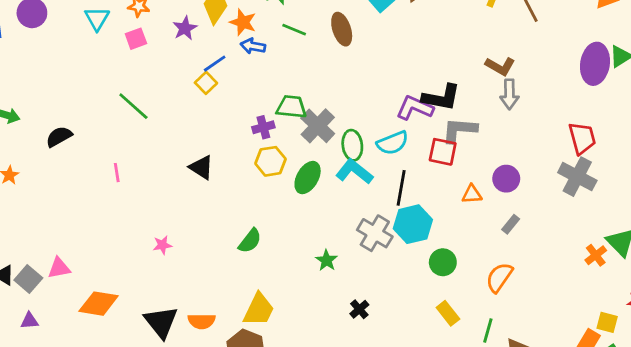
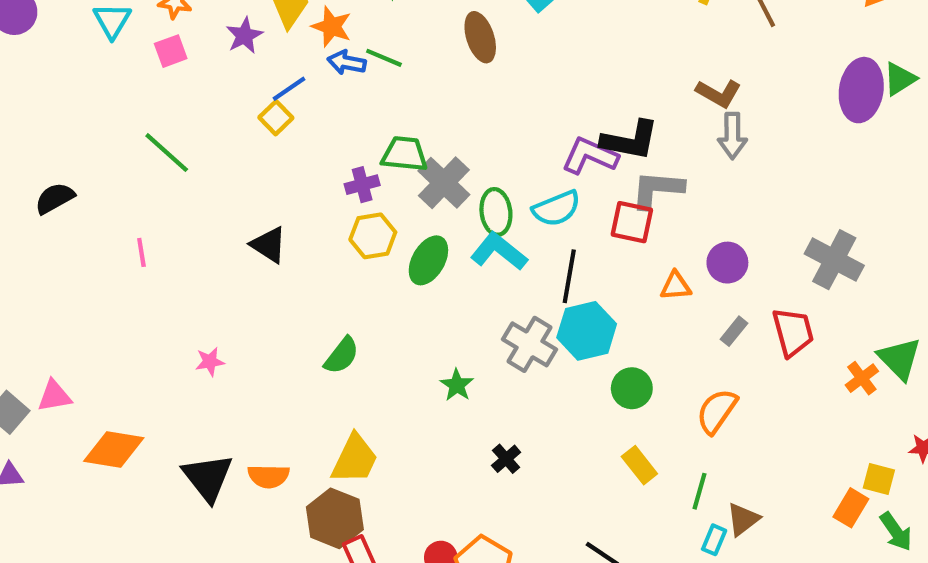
green line: (294, 30) -> (384, 58), moved
red trapezoid: (582, 138) -> (793, 332), moved

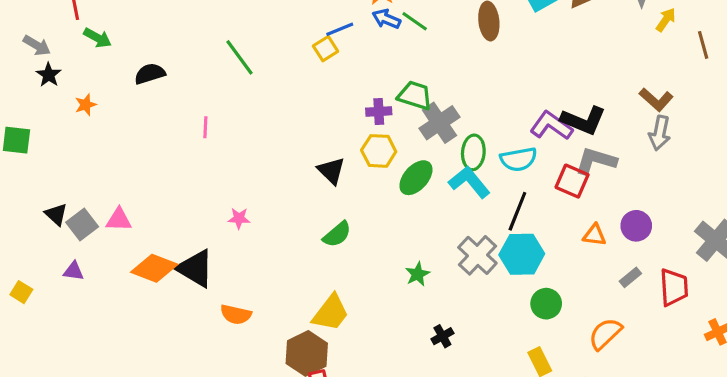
black triangle: (269, 245) -> (331, 171), moved
orange semicircle: (269, 476) -> (236, 314), moved
black triangle: (208, 478) -> (195, 268), moved, turned -33

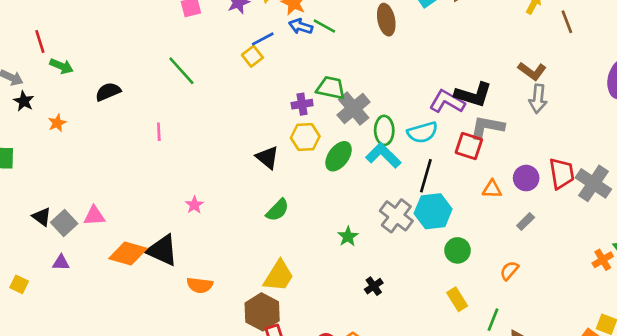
pink star: (239, 218) -> (194, 205), turned -30
red trapezoid: (674, 287) -> (562, 173), moved
orange semicircle: (605, 334) -> (509, 271), size x0.7

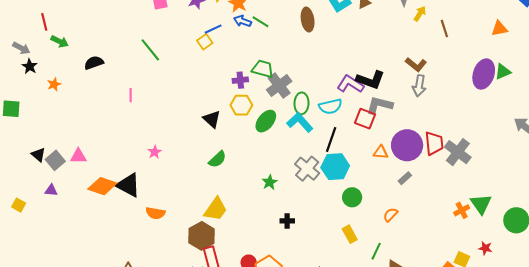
purple circle: (526, 178) -> (407, 145), size x1.6
black cross: (374, 286) -> (287, 221), turned 32

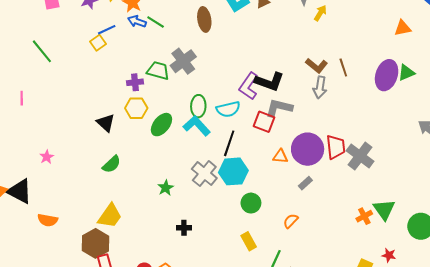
brown line: (444, 29) -> (343, 68), moved
purple L-shape: (350, 84) -> (249, 86), turned -88
gray cross: (279, 86) -> (183, 61), moved

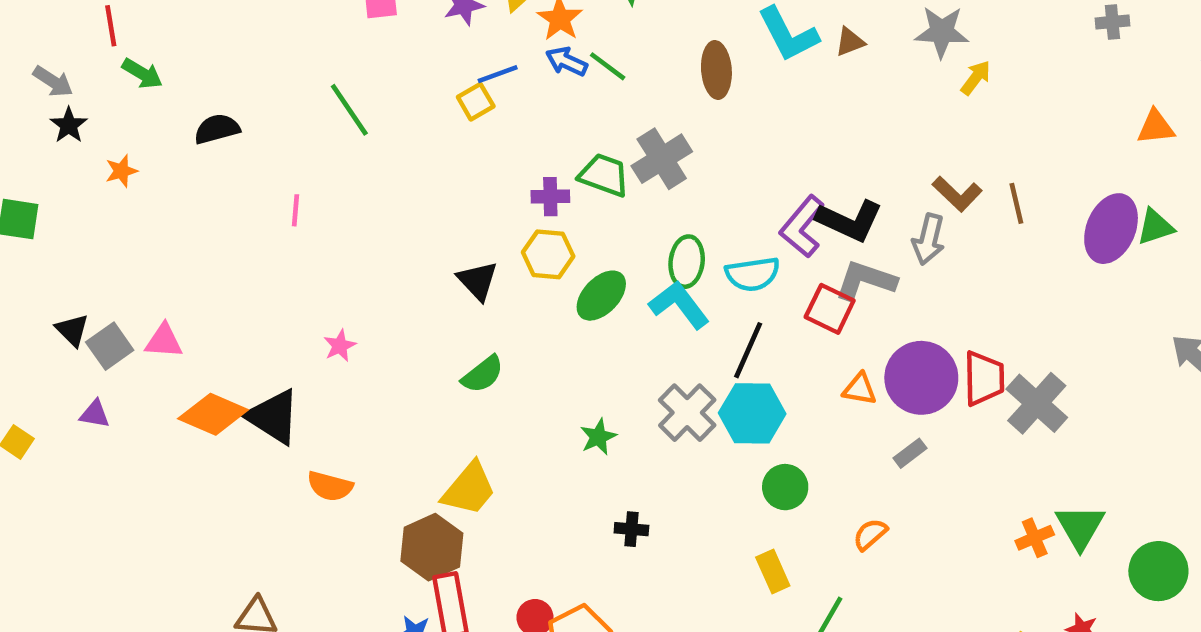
gray arrow: (320, 87) -> (929, 239), moved

